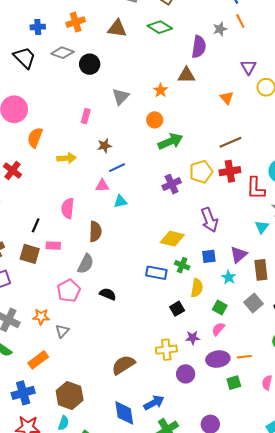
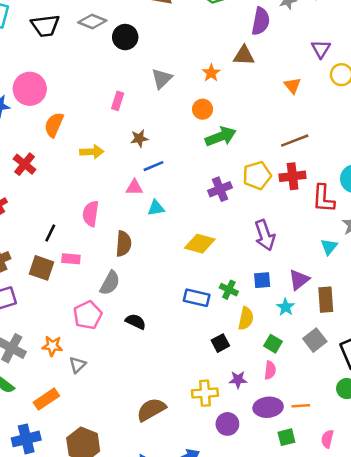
black trapezoid: (25, 58) -> (45, 26), turned 125
yellow diamond: (172, 239) -> (200, 244), moved
pink semicircle: (218, 329) -> (270, 370), turned 144

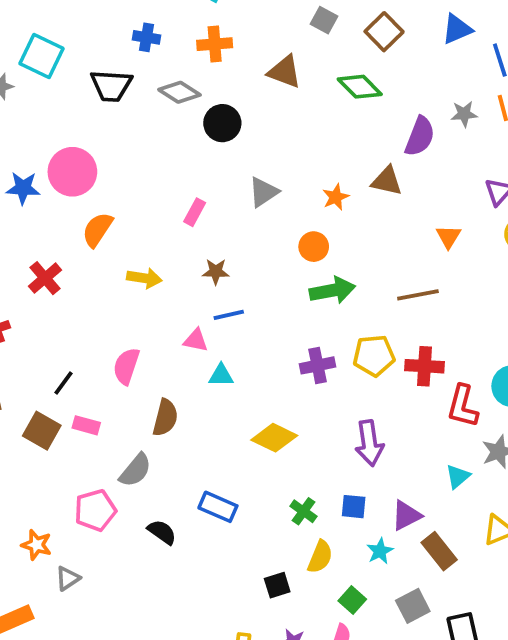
brown line: (295, 141) -> (418, 295), moved
blue rectangle: (197, 298) -> (218, 507), moved
brown rectangle: (326, 300) -> (439, 551), turned -45

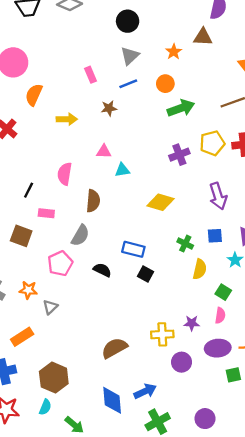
black circle: (222, 123) -> (128, 21), moved
pink rectangle: (195, 212) -> (90, 75), turned -42
blue line: (229, 315) -> (128, 84), moved
brown square: (42, 431) -> (21, 236), moved
black square: (277, 585) -> (146, 274), moved, turned -35

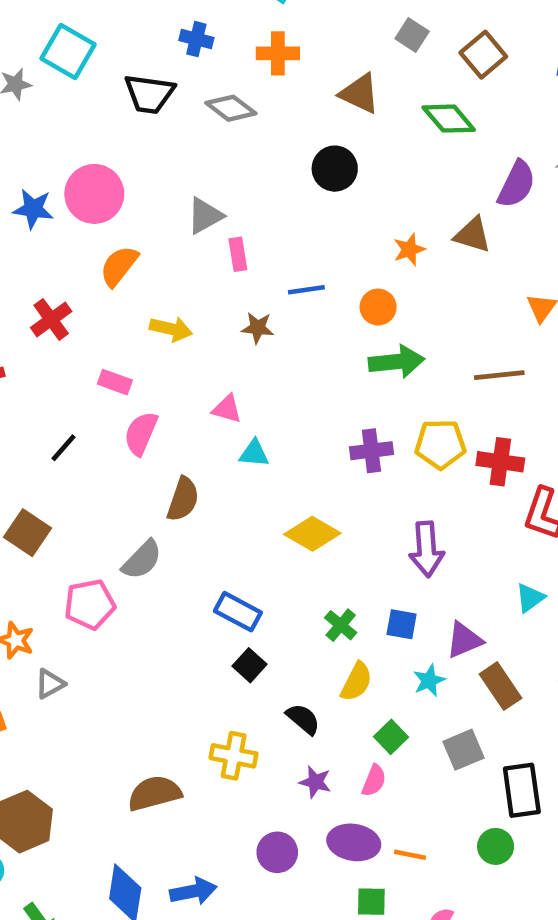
gray triangle: (130, 56) -> (205, 216), moved
pink rectangle: (46, 213) -> (115, 382), moved
black semicircle: (102, 270) -> (303, 719), moved
yellow cross: (162, 334) -> (234, 756), moved

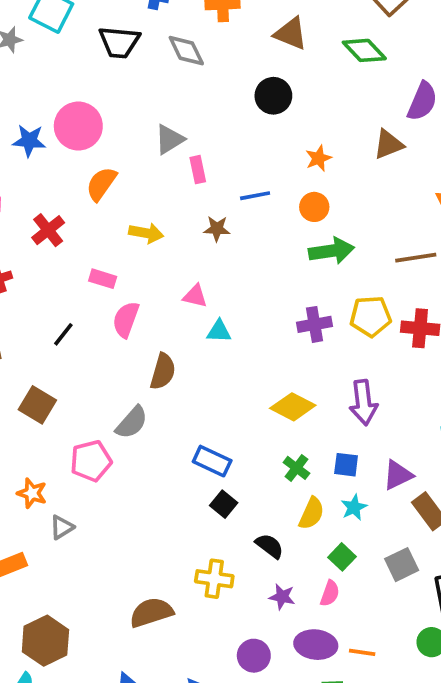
gray diamond: (231, 108) -> (186, 51), turned 30
brown triangle: (473, 235) -> (388, 144), turned -36
orange star: (409, 249) -> (319, 158), moved
yellow diamond: (312, 534) -> (293, 407), moved
cyan star: (429, 680) -> (354, 507), moved

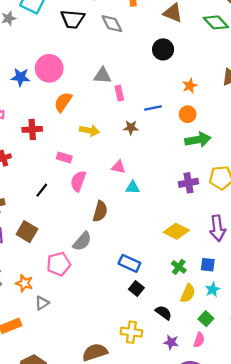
gray triangle: (169, 139) -> (103, 76), turned 36
red cross: (48, 230) -> (32, 129), turned 36

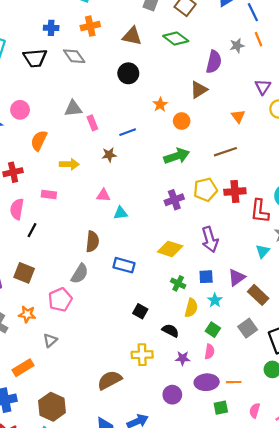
pink circle: (49, 68) -> (20, 110), size x0.7
orange circle: (188, 114) -> (182, 121), moved
pink semicircle: (78, 181) -> (17, 209), moved
blue rectangle: (129, 263) -> (124, 265), moved
orange star: (24, 283) -> (27, 314), moved

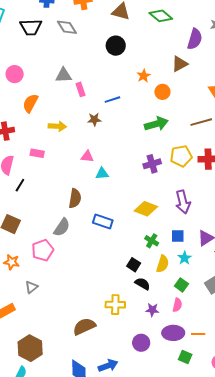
black square: (140, 311) -> (134, 265), moved
green square: (221, 408) -> (185, 357), turned 32

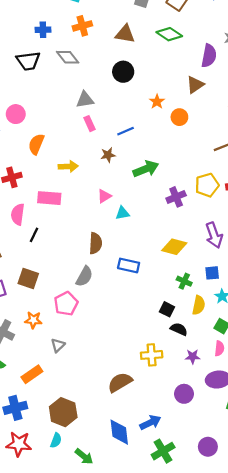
gray triangle: (64, 75) -> (85, 100), moved
green arrow: (156, 124) -> (146, 169), moved
pink rectangle: (37, 153) -> (49, 198), size x1.5
pink triangle: (87, 156) -> (104, 196), turned -32

